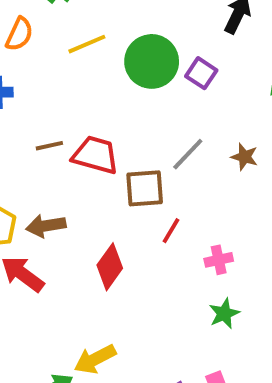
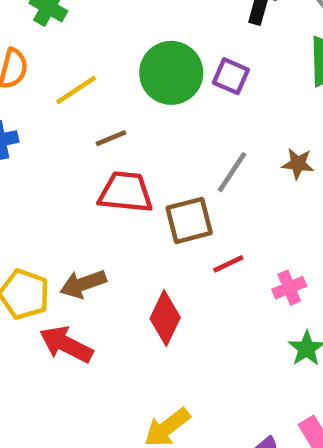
yellow line: (87, 44) -> (76, 90), moved
brown line: (49, 146) -> (111, 138), moved
red line: (171, 231) -> (228, 264), turned 44

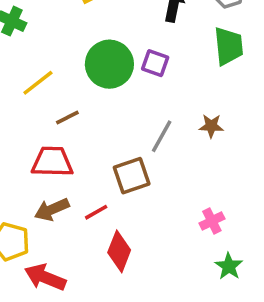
red trapezoid: (126, 192) -> (52, 162), moved
red line: (228, 264) -> (96, 212), moved
brown arrow: (83, 284) -> (52, 209), moved

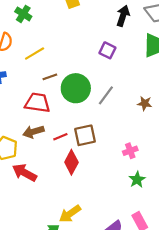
green circle: (109, 64) -> (76, 88), moved
brown star: (211, 126) -> (145, 103), moved
brown square: (132, 176) -> (85, 135), moved

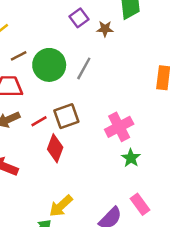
purple square: (107, 50) -> (79, 18), turned 35
brown star: (145, 103) -> (105, 29), moved
pink cross: (130, 151) -> (119, 127), size x1.6

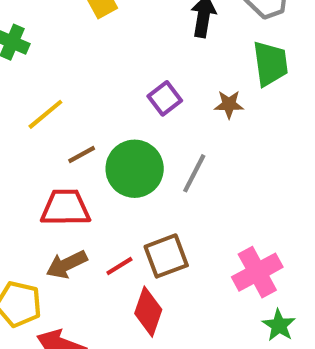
purple square: (79, 18) -> (165, 98), moved

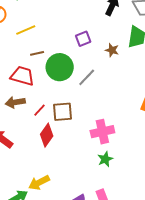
red line: (119, 266) -> (39, 110), turned -32

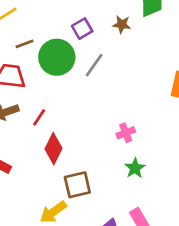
purple square: (83, 39) -> (82, 29), moved
brown square: (62, 112) -> (77, 185), moved
pink cross: (102, 132) -> (126, 133), size x0.6

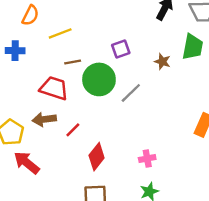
purple square: (82, 29) -> (121, 49), moved
red diamond: (54, 149) -> (97, 157), moved

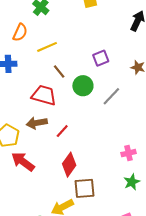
brown line: (73, 62) -> (59, 72), turned 64
green circle: (99, 79) -> (83, 86), size x0.7
red diamond: (97, 157) -> (69, 165), moved

